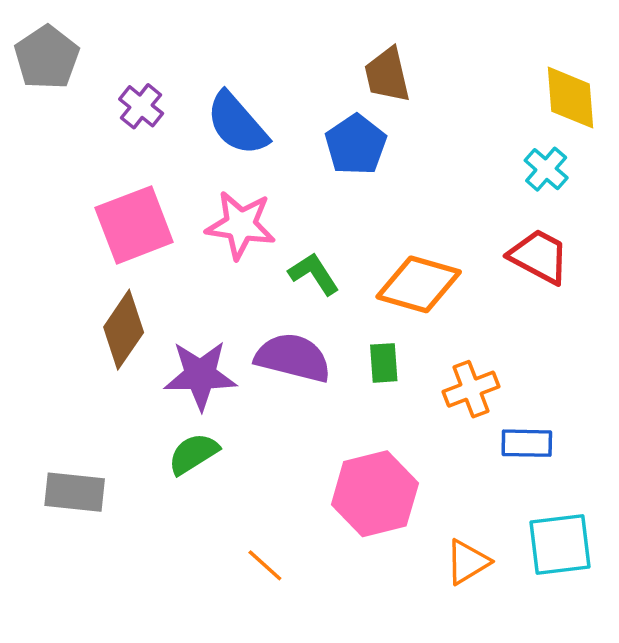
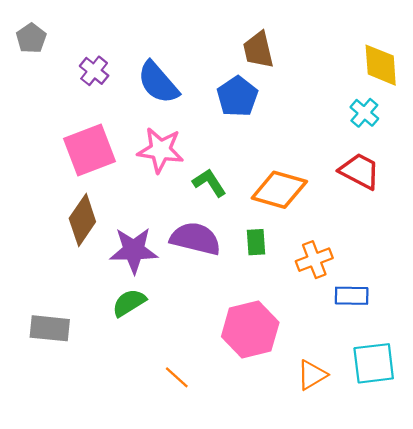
gray pentagon: (47, 57) -> (31, 38), size x0.7

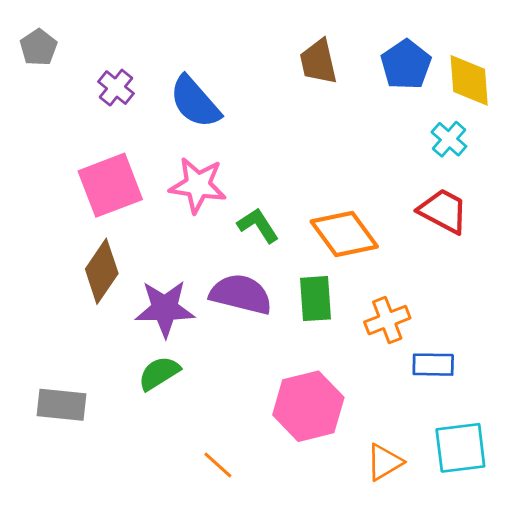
blue pentagon: (237, 96) -> (406, 65), moved
orange diamond: (279, 190) -> (344, 234), turned 38
green rectangle: (256, 242) -> (316, 299), size x1.4

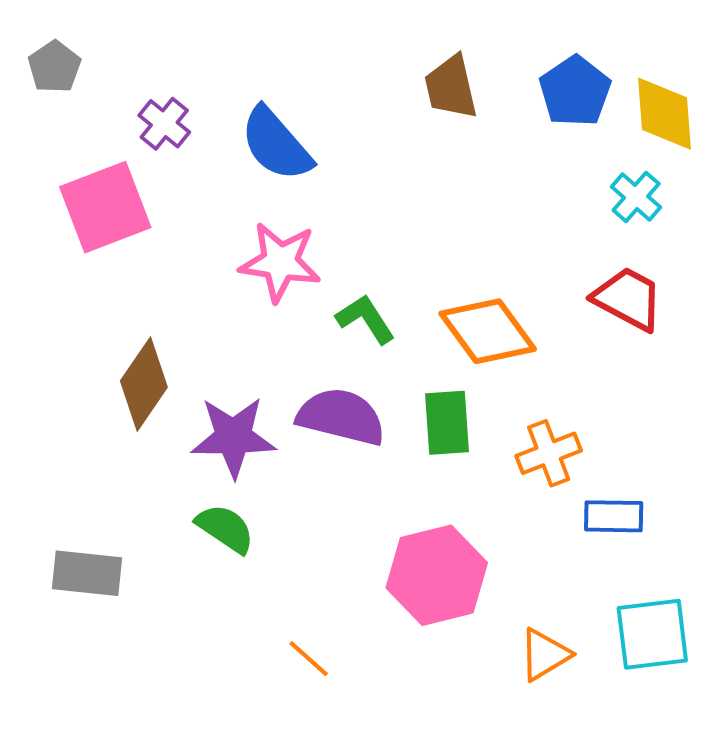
pink square: (110, 185) -> (105, 207), moved
green semicircle: (159, 373) -> (225, 528), turned 66

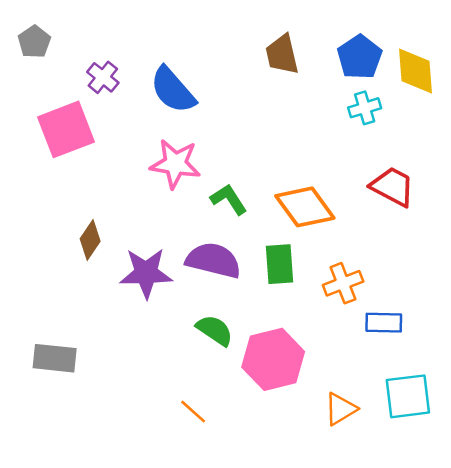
cyan cross: (636, 197) -> (365, 108), moved, turned 32
brown diamond: (144, 384) -> (90, 240), size x0.7
green semicircle: (225, 528) -> (215, 330), moved

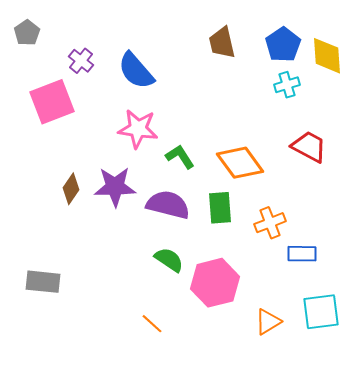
purple star: (146, 273) -> (115, 187), moved

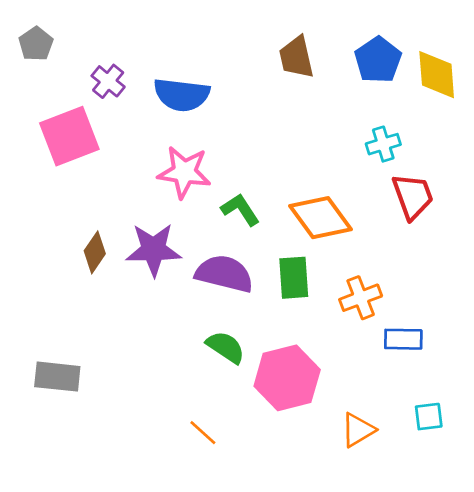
blue semicircle: (136, 71) -> (182, 95), turned -42
cyan cross: (287, 85) -> (383, 144), moved
red trapezoid: (309, 147) -> (413, 196), turned 42
cyan square: (321, 312) -> (429, 417), size x0.6

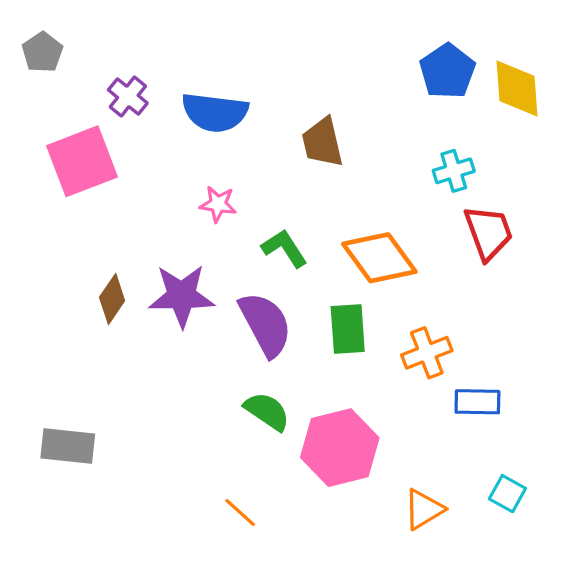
brown trapezoid: (296, 57) -> (322, 142), moved
pink star: (184, 172) -> (218, 204), size x0.6
purple semicircle: (224, 274) -> (265, 324), turned 48
cyan square: (429, 417) -> (507, 494), turned 36

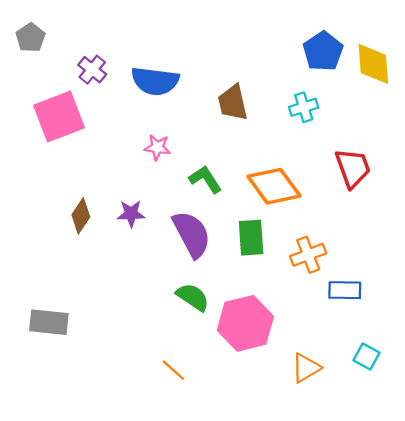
cyan cross: (454, 171) -> (304, 107), moved
purple star: (182, 296) -> (131, 214), size x0.6

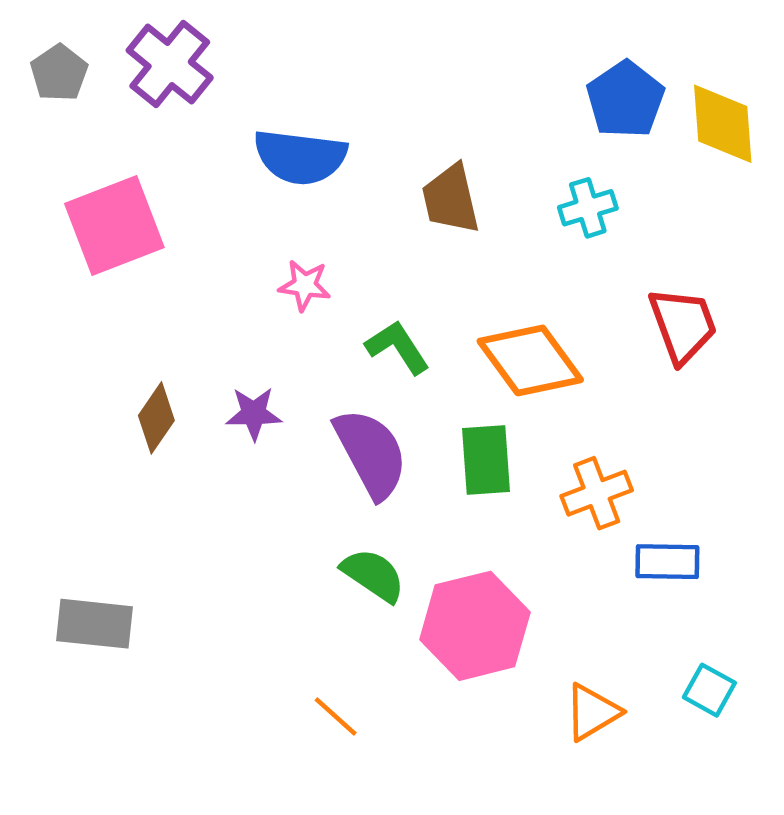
purple cross: (92, 70) -> (170, 64), moved, size x1.5

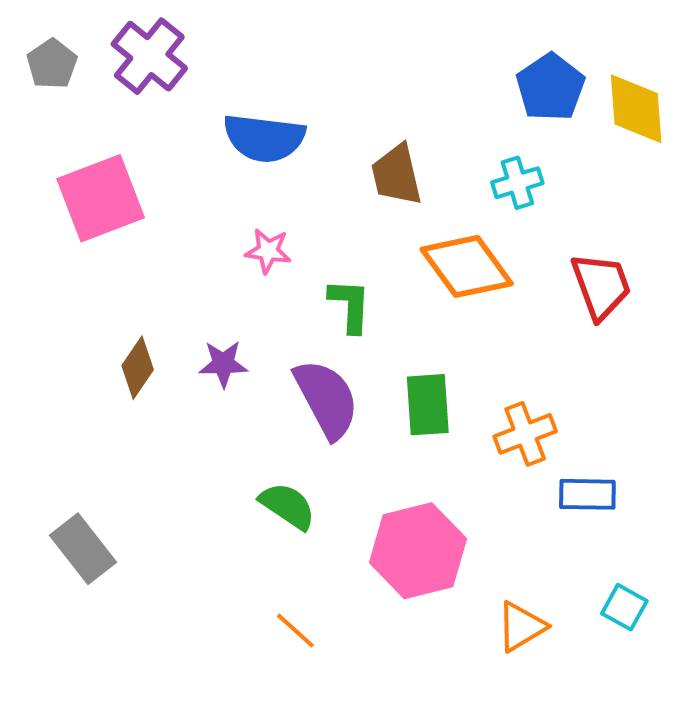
green L-shape: (398, 347) -> (350, 305), turned 36
orange diamond: (530, 360) -> (467, 266), moved
green semicircle: (373, 575) -> (288, 506), moved
gray rectangle: (94, 624) -> (83, 549), turned 46

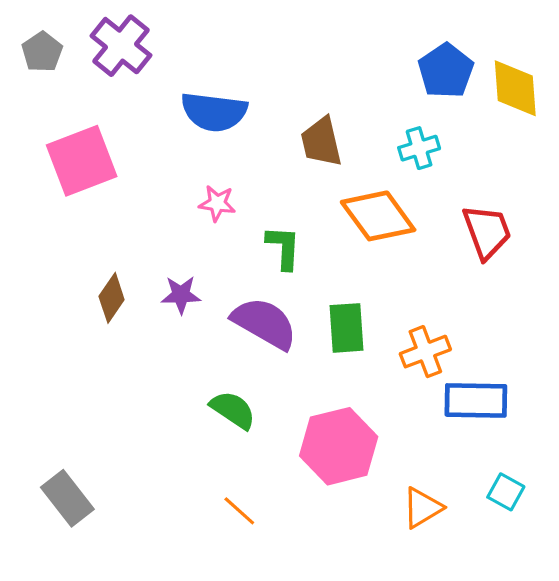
purple semicircle: (327, 399) -> (265, 323), turned -32
blue rectangle: (587, 494) -> (476, 400), size x1.4
gray rectangle: (83, 549) -> (67, 498), moved

